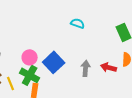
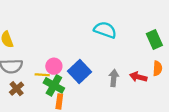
cyan semicircle: (78, 23) -> (105, 30), size x1.5
yellow line: (11, 83) -> (42, 75), moved, turned -64

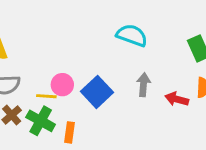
gray arrow: (114, 78) -> (143, 85), moved
green cross: (54, 85) -> (41, 121), moved

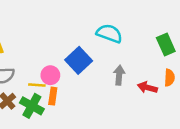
blue square: (97, 92) -> (79, 60), moved
orange rectangle: (70, 132) -> (53, 96), moved

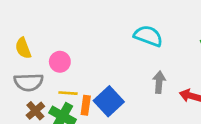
blue square: (79, 60) -> (109, 101), moved
pink circle: (50, 75) -> (60, 62), moved

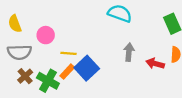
yellow line: (68, 93) -> (68, 53), moved
orange rectangle: (86, 105) -> (67, 72), turned 35

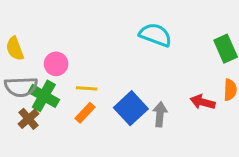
gray arrow: (129, 52) -> (160, 114), moved
blue square: (87, 68) -> (131, 108), moved
green cross: (48, 81) -> (44, 96), moved

